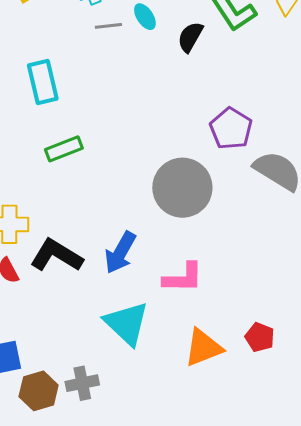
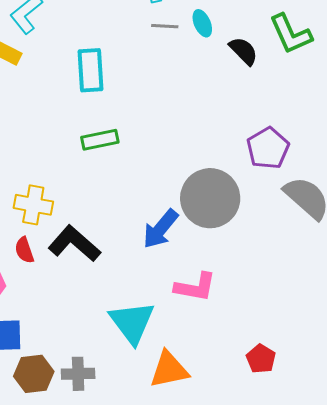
black semicircle: (190, 37) -> (244, 51), turned 96
blue arrow: (120, 253) -> (160, 229), moved
orange triangle: (203, 348) -> (169, 370), moved

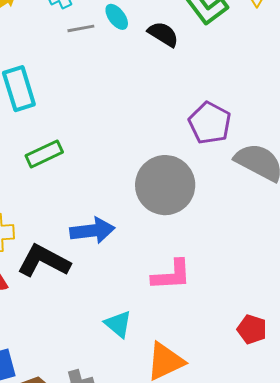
blue arrow: (160, 229) -> (92, 231), moved, turned -123
cyan triangle: (132, 322) -> (118, 324), size x0.6

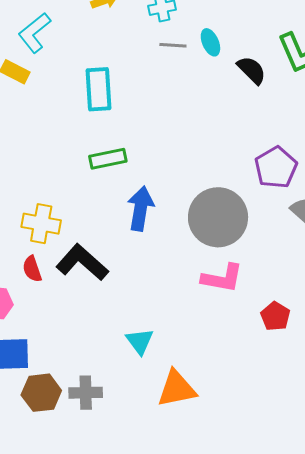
blue arrow: (92, 231) -> (140, 209), moved, turned -87
pink L-shape: (171, 275) -> (222, 278), moved
red pentagon: (252, 329) -> (275, 316), moved

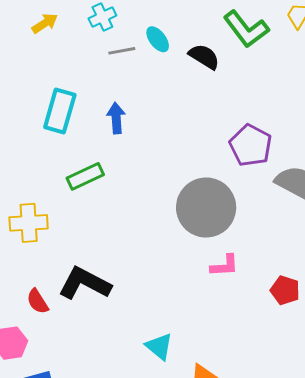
cyan rectangle: (99, 89) -> (60, 111), turned 33
blue arrow: (140, 209) -> (116, 118), moved, size x0.7
yellow cross: (41, 224) -> (29, 223), moved
pink L-shape: (222, 278) -> (225, 266), size x0.7

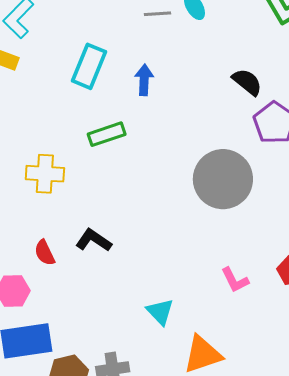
black semicircle: (204, 57) -> (247, 82), moved
pink L-shape: (225, 266) -> (235, 280), moved, turned 60
black L-shape: (85, 283) -> (94, 240), size x0.7

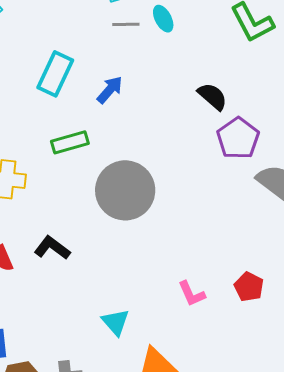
blue arrow: (144, 80) -> (110, 90), turned 36
gray circle: (223, 179) -> (125, 190), moved

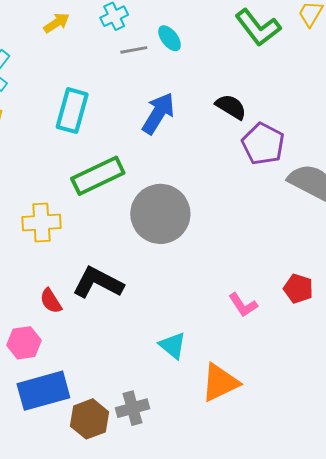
blue arrow: (110, 90) -> (158, 113), moved, size x1.4
green rectangle: (70, 142) -> (98, 176), size x1.4
black L-shape: (52, 248) -> (98, 283), size x1.4

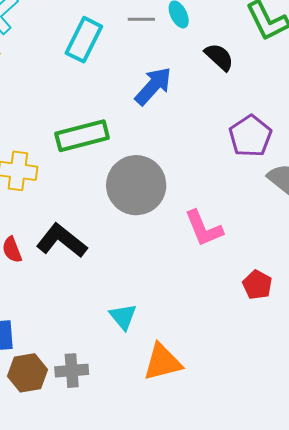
black semicircle: (231, 107) -> (219, 57), moved
cyan rectangle: (72, 111) -> (84, 40), moved
pink L-shape: (243, 305) -> (204, 228), moved, size x1.4

